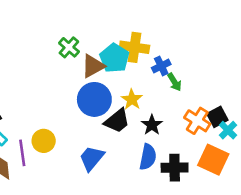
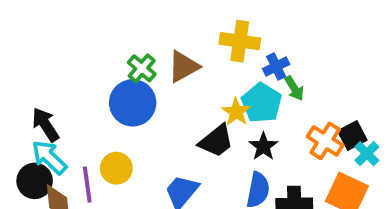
green cross: (69, 47) -> (142, 68), moved
cyan pentagon: (114, 58) -> (262, 103), moved
blue circle: (94, 99) -> (133, 103), moved

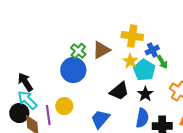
yellow star: (236, 112) -> (130, 61), moved

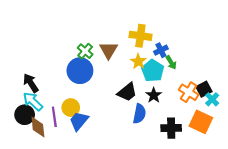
brown triangle: (101, 50) -> (109, 50), turned -30
blue semicircle: (142, 118) -> (139, 114), moved
blue trapezoid: (100, 119) -> (79, 121), moved

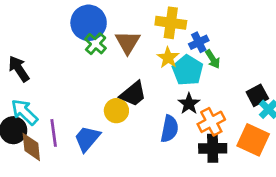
blue circle: (80, 71) -> (89, 23), moved
black arrow: (31, 83) -> (19, 69), moved
black trapezoid: (127, 92) -> (133, 94), moved
orange cross: (189, 92) -> (211, 122), moved, turned 30
yellow circle: (71, 108) -> (116, 111), moved

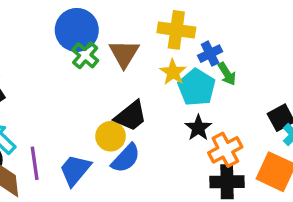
blue semicircle: (169, 129) -> (126, 158), moved, turned 32

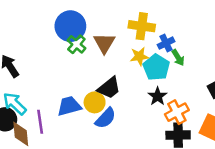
yellow star: (173, 72) -> (139, 56), turned 30
blue trapezoid: (75, 170) -> (69, 106), moved, turned 35

